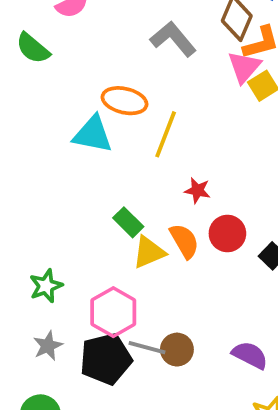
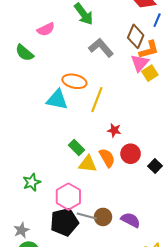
yellow triangle: (149, 252) -> (88, 164), turned 30
gray star: (48, 346) -> (21, 230), moved
purple semicircle: (250, 355) -> (131, 220), moved

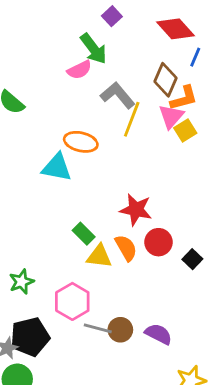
pink semicircle: (46, 29) -> (79, 70), moved
yellow line: (97, 100) -> (132, 119), moved
red star: (114, 130) -> (136, 210), size x1.6
black pentagon: (64, 222) -> (30, 337), moved

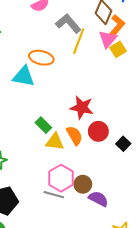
orange L-shape: (184, 98) -> (117, 26), turned -35
pink hexagon: (72, 301) -> (61, 178), moved
brown circle: (120, 330) -> (83, 184), moved

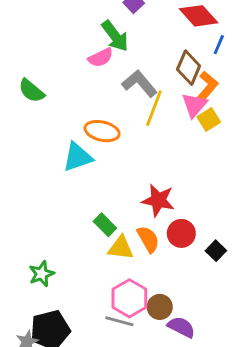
cyan triangle: (24, 76) -> (78, 157), turned -30

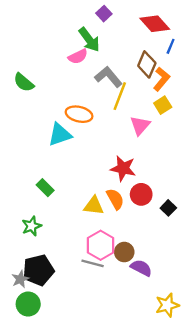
pink triangle: (194, 105) -> (140, 125), moved
green rectangle: (105, 225) -> (45, 188), moved

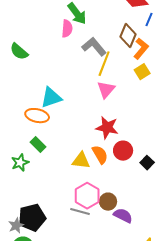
pink semicircle: (78, 57) -> (67, 29), turned -60
orange ellipse: (79, 114) -> (37, 116), moved
pink triangle: (140, 125) -> (106, 90), moved
green star: (32, 226) -> (20, 163), moved

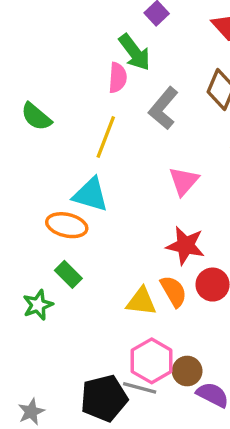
gray L-shape: (94, 47) -> (163, 108), turned -100
yellow line: (104, 64) -> (106, 137), moved
cyan triangle: (51, 98) -> (90, 195), turned 35
black pentagon: (32, 218) -> (104, 398), moved

